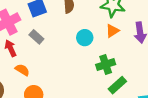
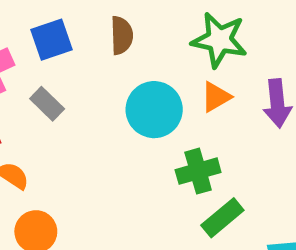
cyan circle: (85, 38) -> (154, 110), size x1.5

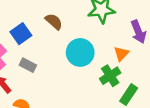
brown semicircle: (122, 35) -> (54, 22), turned -30
orange triangle: (216, 97) -> (121, 54), moved

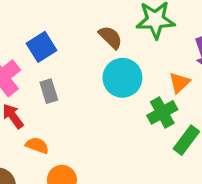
brown semicircle: (54, 22) -> (110, 37), moved
gray rectangle: (28, 65) -> (49, 91), turned 42

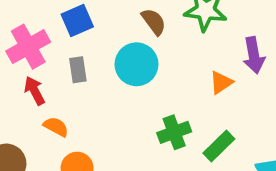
cyan circle: (122, 78) -> (136, 64), moved
green cross: (162, 112) -> (174, 132), moved

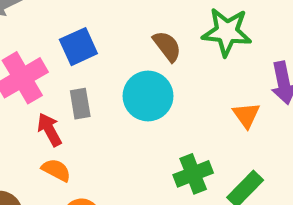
orange triangle: (221, 82) -> (246, 115), turned -30
red arrow: (35, 91) -> (50, 130), moved

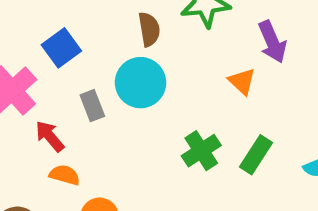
brown semicircle: (167, 46) -> (149, 29), turned 40
gray rectangle: (80, 104) -> (92, 106), moved

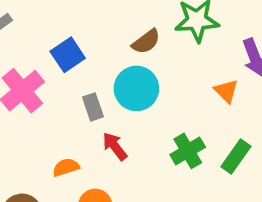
brown semicircle: (149, 29) -> (146, 42), turned 60
red arrow: (50, 136) -> (115, 146), moved
orange semicircle: (65, 175) -> (66, 167), turned -36

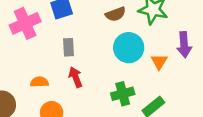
cyan circle: (136, 88) -> (129, 48), moved

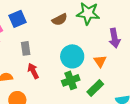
cyan circle: (129, 48) -> (72, 56), moved
orange triangle: (159, 62) -> (100, 61), moved

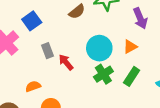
orange triangle: (100, 61) -> (130, 47), turned 48
red arrow: (33, 71) -> (66, 62), moved

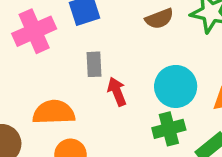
orange semicircle: (33, 86) -> (54, 112), size x1.6

